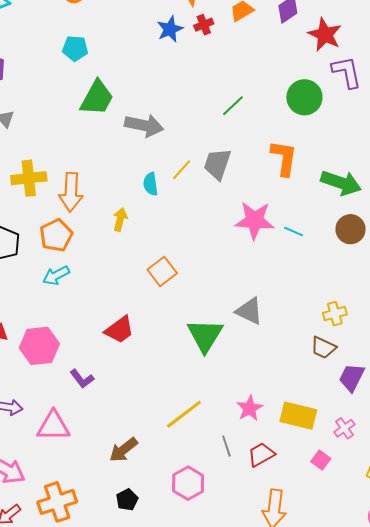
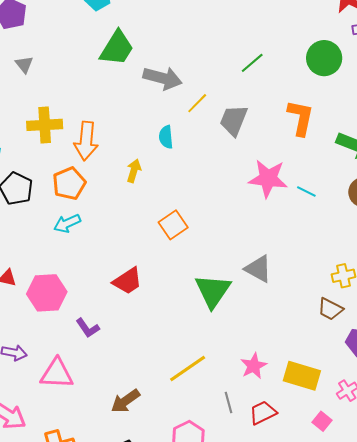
yellow line: (182, 170) -> (197, 103), moved

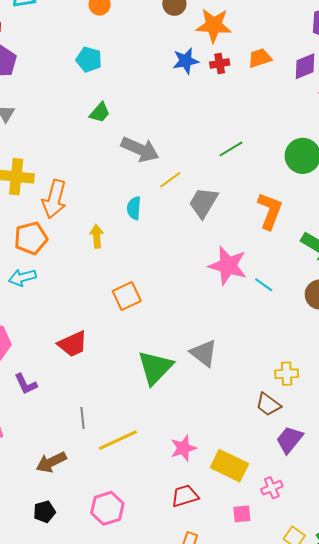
green trapezoid: (117, 48) -> (100, 113), size x0.6
yellow arrow: (134, 171) -> (97, 236), turned -30
gray line: (229, 403) -> (83, 418), moved
pink square: (322, 421) -> (242, 514), turned 36

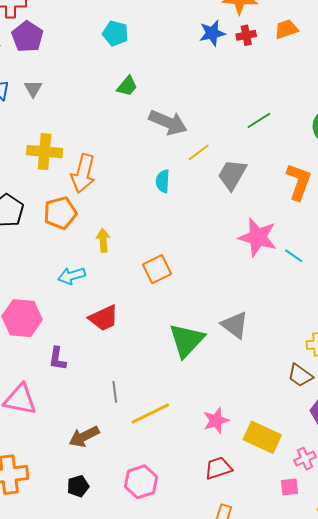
yellow arrow: (97, 236) -> (103, 240), moved
cyan arrow: (22, 277) -> (72, 276), moved
purple L-shape: (26, 384) -> (57, 359), turned 35
pink square: (242, 514) -> (289, 487), moved

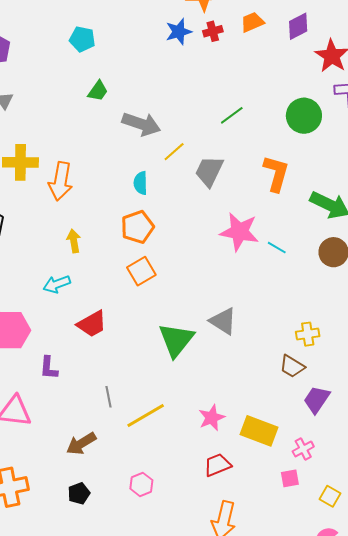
orange pentagon: (60, 213) -> (137, 227), moved
yellow arrow: (103, 240) -> (74, 241), moved
pink hexagon: (141, 482) -> (141, 484), size x0.7

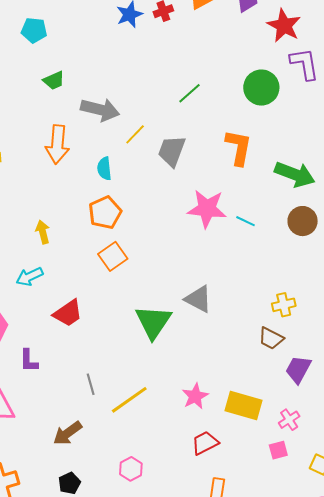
green trapezoid: (98, 91) -> (54, 80), turned 35
orange arrow: (61, 181) -> (57, 144), moved

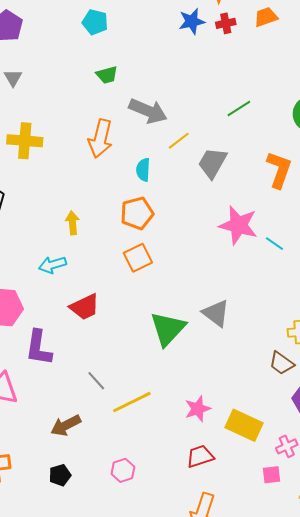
purple L-shape: (29, 361) -> (39, 348), size x1.5
gray line: (91, 384) -> (96, 381), turned -35

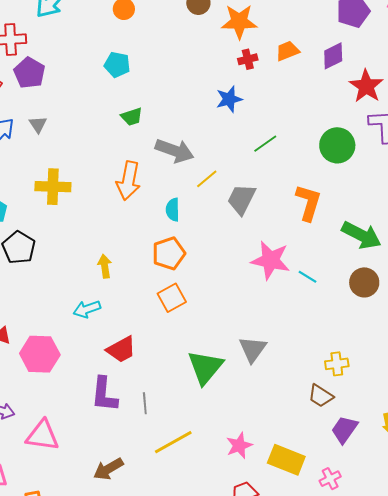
blue star: (192, 21) -> (229, 99), moved
gray triangle: (216, 313) -> (253, 349), turned 32
purple L-shape: (39, 348) -> (104, 394), moved
gray line: (96, 381) -> (145, 403), moved, turned 40

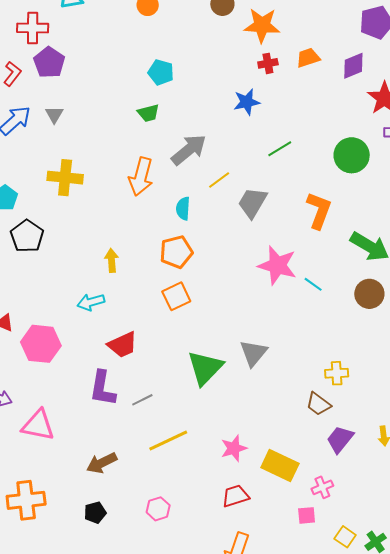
cyan pentagon: (117, 65) -> (161, 72), moved
gray arrow: (175, 151) -> (189, 150), turned -63
gray line: (145, 403) -> (142, 400), turned 65

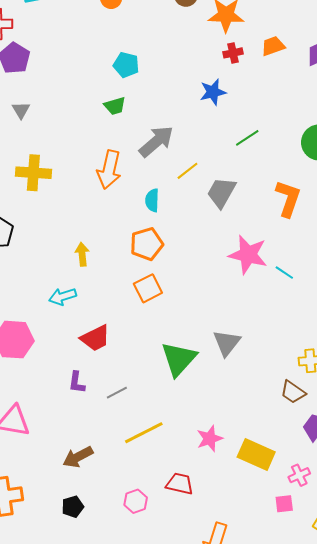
purple L-shape: (103, 388) -> (77, 382), size x0.6
red trapezoid: (235, 496) -> (180, 484), moved, turned 32

